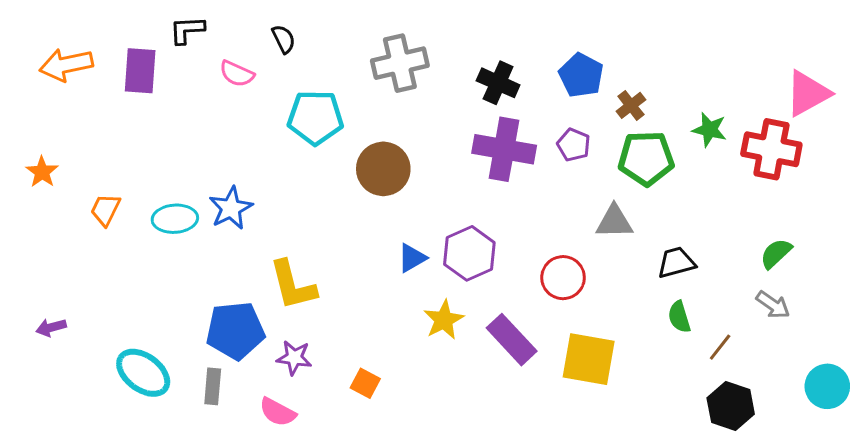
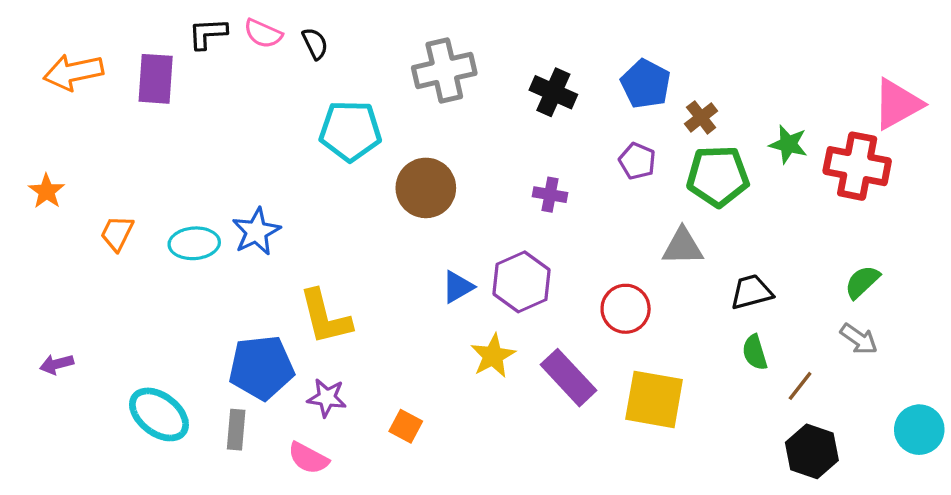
pink semicircle: (237, 74) -> (263, 34), moved
purple cross: (504, 149) -> (550, 195), moved, size x0.5

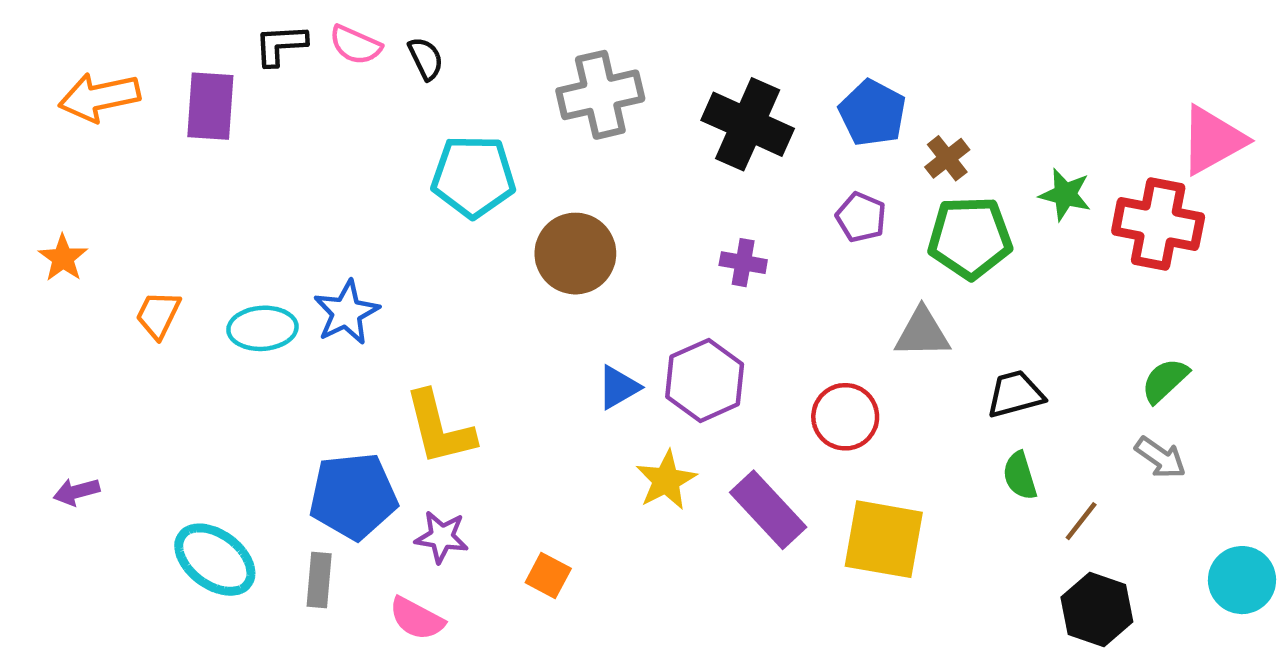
black cross: (553, 92) -> (748, 124), size x1.4

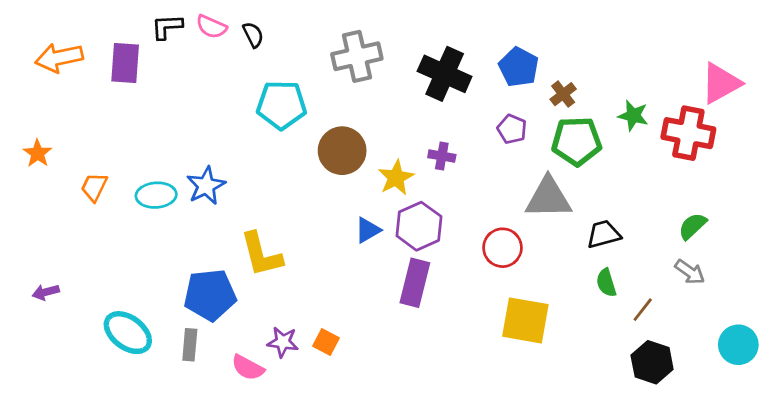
gray triangle: (922, 333) -> (548, 198), size x1.4
yellow star: (666, 480) -> (396, 178), moved
purple rectangle: (768, 510) -> (415, 283), moved, turned 57
purple star: (442, 537) -> (283, 342), moved

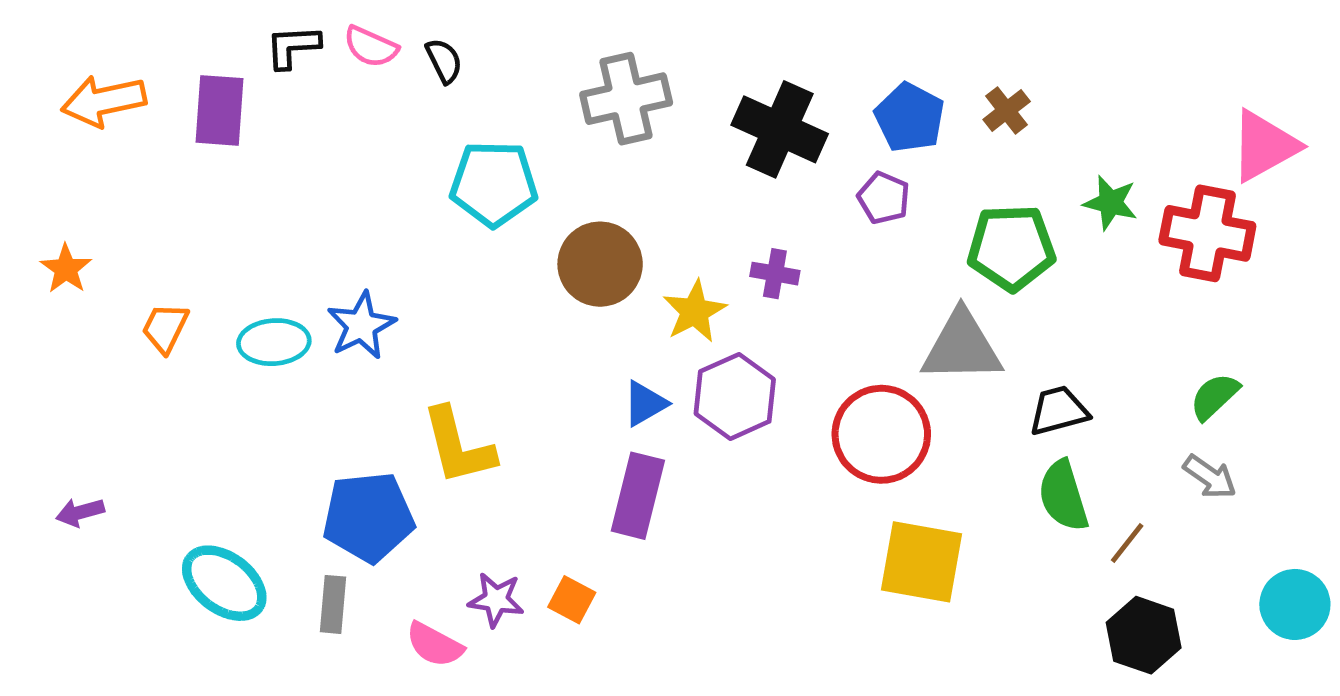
brown cross: (563, 94) -> (1007, 110), moved
purple pentagon: (512, 129) -> (884, 198), moved
red circle: (502, 248) -> (881, 434), size x1.4
purple rectangle: (415, 283) -> (638, 496), moved
green semicircle: (606, 283) -> (1063, 496), size x1.4

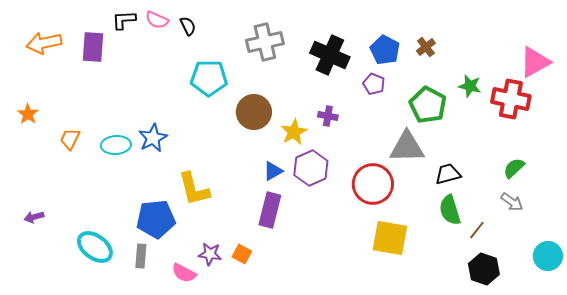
green pentagon: (1011, 248) -> (428, 105), turned 30

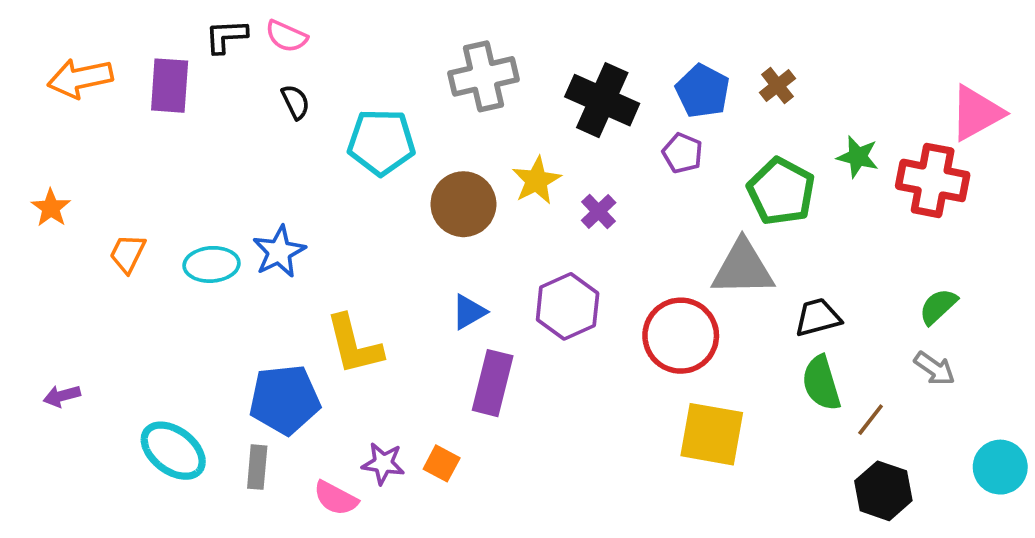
black semicircle: (188, 26) -> (296, 102), moved
purple cross: (328, 116) -> (599, 211), turned 36
yellow star: (294, 132) -> (536, 180), moved
blue triangle: (273, 171) -> (469, 312), moved

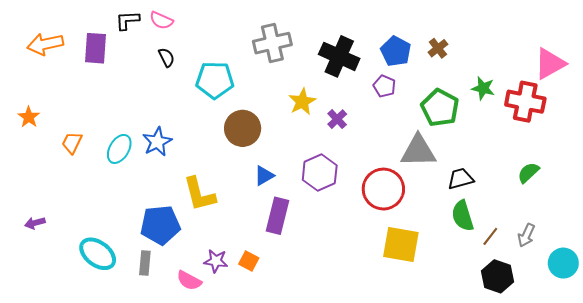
brown circle: (463, 204) -> (243, 128), moved
cyan ellipse: (212, 264) -> (119, 149), turned -56
gray arrow: (934, 368) -> (526, 235), moved, turned 80

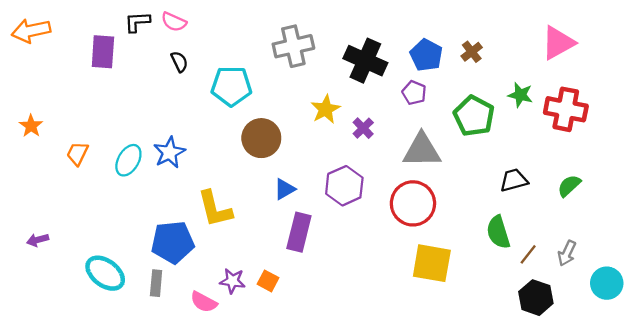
orange arrow: (45, 44) -> (31, 31), moved
pink triangle: (550, 64) -> (558, 43), moved
gray triangle: (418, 151) -> (422, 150), moved
black trapezoid: (461, 179) -> (514, 180), moved

